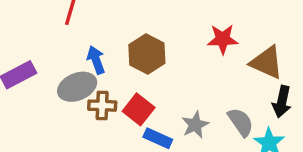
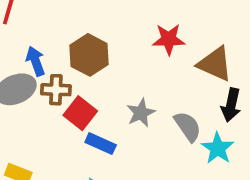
brown cross: (102, 106) -> (56, 90), moved
gray star: (195, 125) -> (141, 113), moved

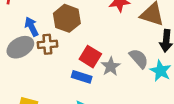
red square: (80, 113) -> (90, 57), moved
gray star: (141, 113) -> (111, 66), moved

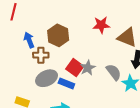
gray ellipse: (20, 47) -> (47, 78), moved
gray star: (111, 66) -> (88, 68), moved

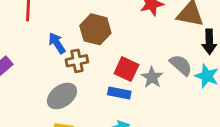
gray star: (88, 68) -> (152, 77), moved
gray ellipse: (47, 78) -> (62, 96), moved

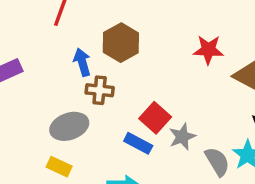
brown hexagon: (95, 29) -> (121, 43), moved
gray semicircle: (181, 65) -> (217, 162), moved

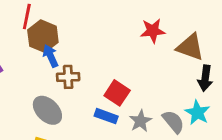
brown hexagon: (121, 43) -> (43, 36), moved
gray ellipse: (69, 126) -> (47, 110), turned 72
gray star: (182, 137) -> (140, 121), moved

